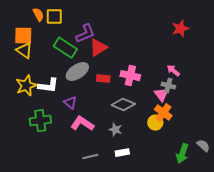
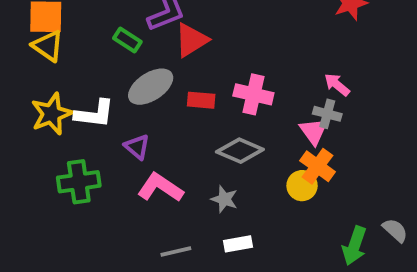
green rectangle: (65, 48) -> (127, 40), size x0.6

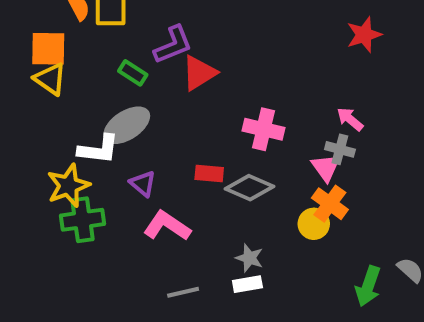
gray ellipse: (151, 87) -> (127, 125), moved
red rectangle: (201, 100) -> (209, 174), moved
yellow star: (52, 114) -> (68, 186), moved
gray star: (224, 199) -> (249, 258), moved

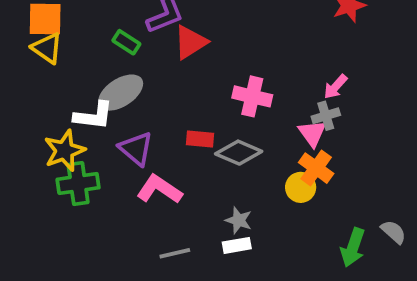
pink arrow: (350, 119) -> (335, 87), turned -88
gray cross: (340, 149) -> (326, 116), turned -32
purple triangle: (143, 184) -> (136, 149), size x1.4

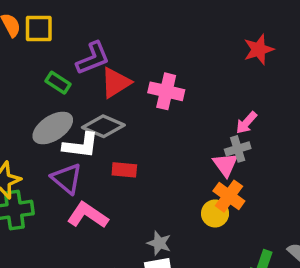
pink cross: (252, 96) -> (166, 91), moved
white L-shape: (94, 116) -> (81, 145), moved
gray diamond: (239, 153) -> (103, 126), moved

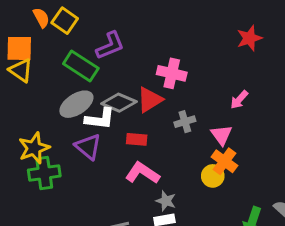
yellow square: (39, 29) -> (65, 21), turned 35
green rectangle: (58, 83) -> (81, 66), size x1.6
red triangle: (116, 83) -> (150, 100), moved
gray cross: (238, 149) -> (185, 122), moved
pink L-shape: (88, 215) -> (142, 173), moved

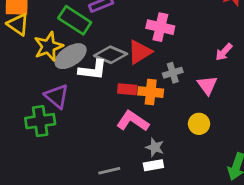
purple triangle: (88, 147) -> (57, 96), moved
yellow star: (34, 148) -> (48, 46), moved
orange cross: (224, 161) -> (151, 92), moved, turned -30

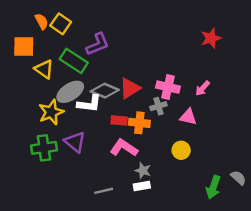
yellow triangle: (18, 24) -> (44, 69), moved
pink cross: (160, 27) -> (168, 87), moved
yellow star: (48, 46) -> (51, 112), moved
pink triangle: (207, 85) -> (188, 117), turned -42
purple triangle: (57, 96) -> (75, 142), moved

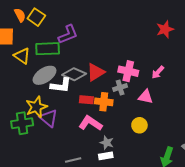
green rectangle: (74, 61) -> (48, 49), turned -35
yellow star: (51, 112) -> (36, 107), moved

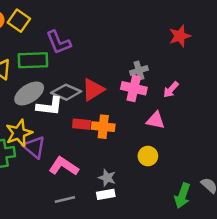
purple L-shape: (68, 34) -> (59, 42), turned 90
gray cross: (120, 88) -> (139, 70), moved
pink L-shape: (90, 123) -> (64, 166), moved

